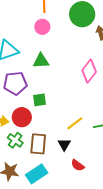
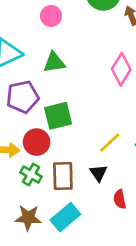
green square: (40, 100) -> (58, 116), size x1.5
red semicircle: (78, 165) -> (120, 199), turned 48

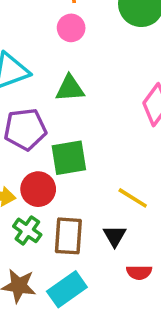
yellow line: (110, 142) -> (133, 198), turned 70
red semicircle: (120, 199) -> (139, 272), turned -84

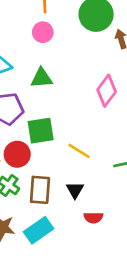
yellow line: (133, 198) -> (79, 151), moved

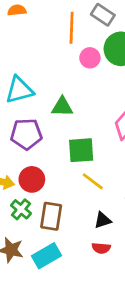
pink circle: (43, 32) -> (90, 58), moved
green square: (41, 131) -> (81, 150), moved
black triangle: (75, 190) -> (103, 220), moved, turned 36

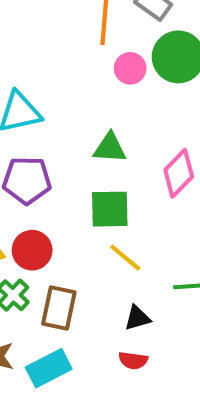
green triangle: (62, 107) -> (110, 148), moved

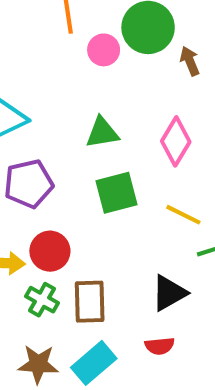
yellow line: (125, 258) -> (183, 215), moved
black triangle: (137, 318) -> (169, 293), size x1.4
red semicircle: (133, 360) -> (160, 346), moved

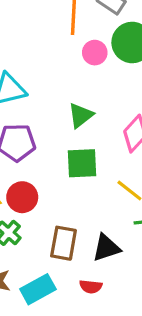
green triangle: (102, 133) -> (81, 115), turned -40
brown rectangle: (90, 302) -> (64, 243), moved

